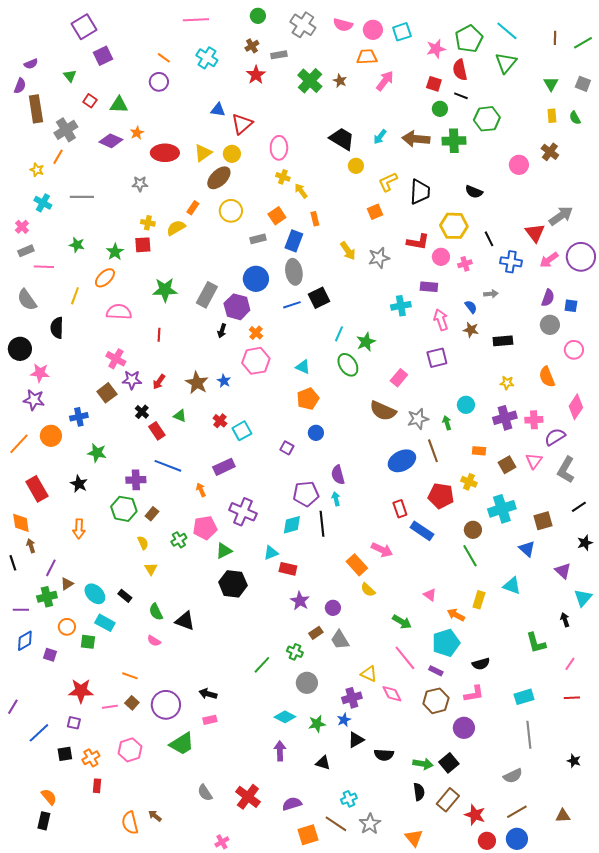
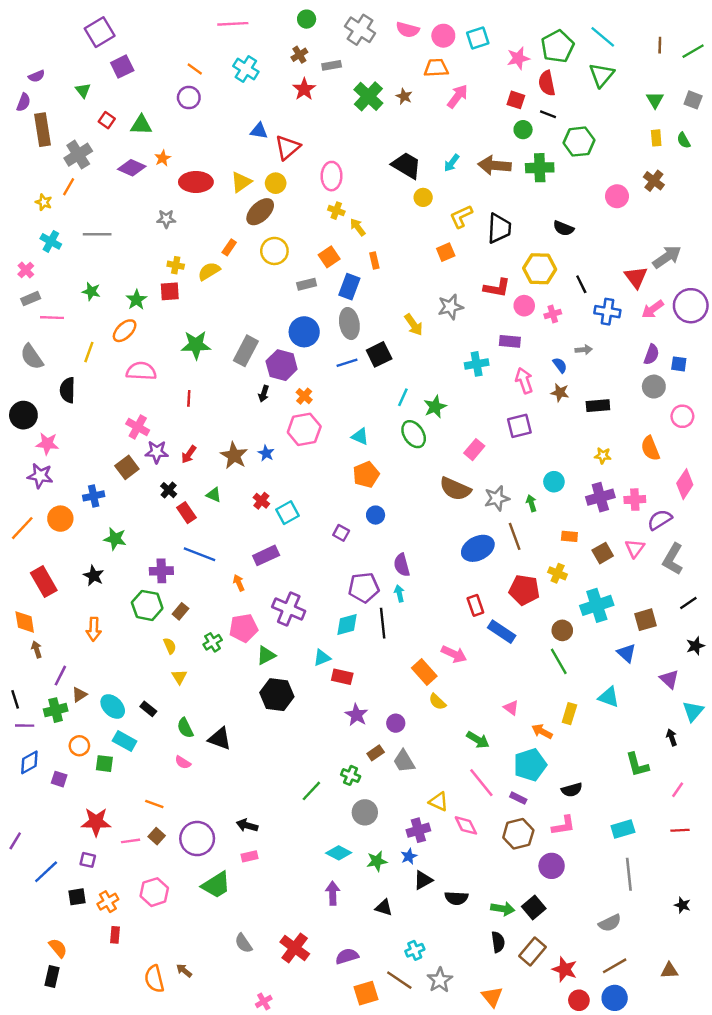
yellow arrow: (348, 251) -> (414, 325), moved
black line: (13, 563) -> (15, 699), moved

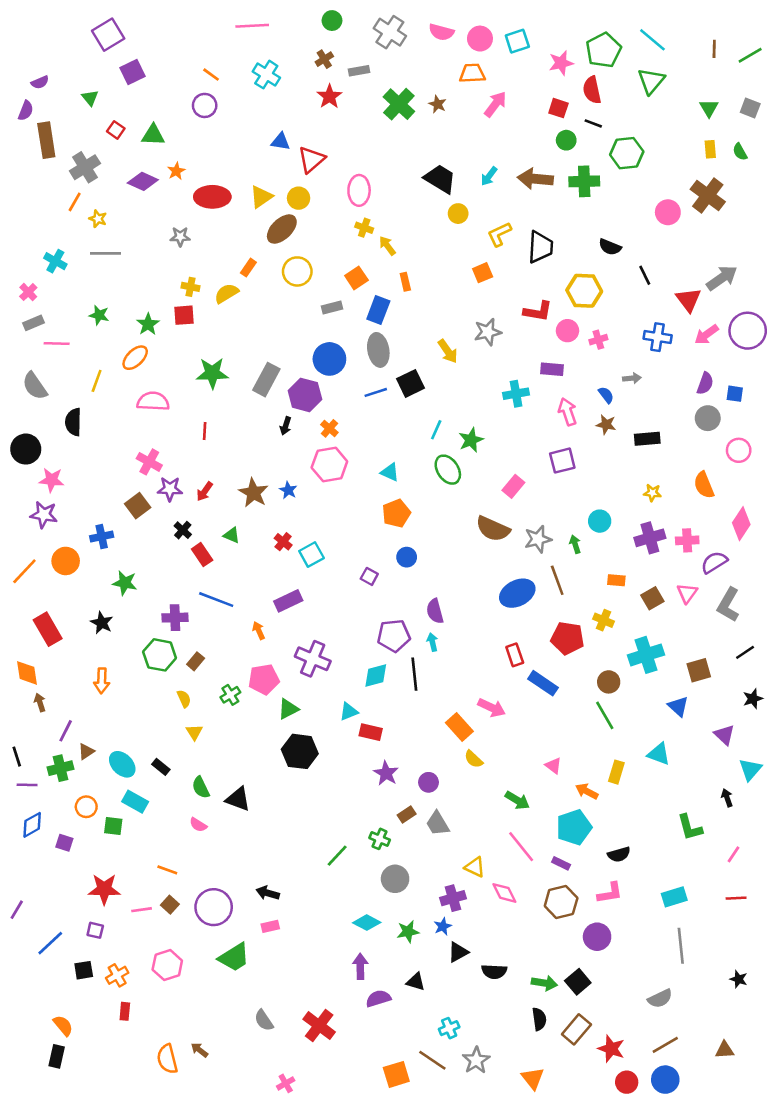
brown cross: (654, 181) -> (708, 196), size x1.5
yellow star: (44, 202) -> (98, 219), moved
black line: (581, 284) -> (645, 275), moved
purple semicircle: (347, 956) -> (378, 998), moved

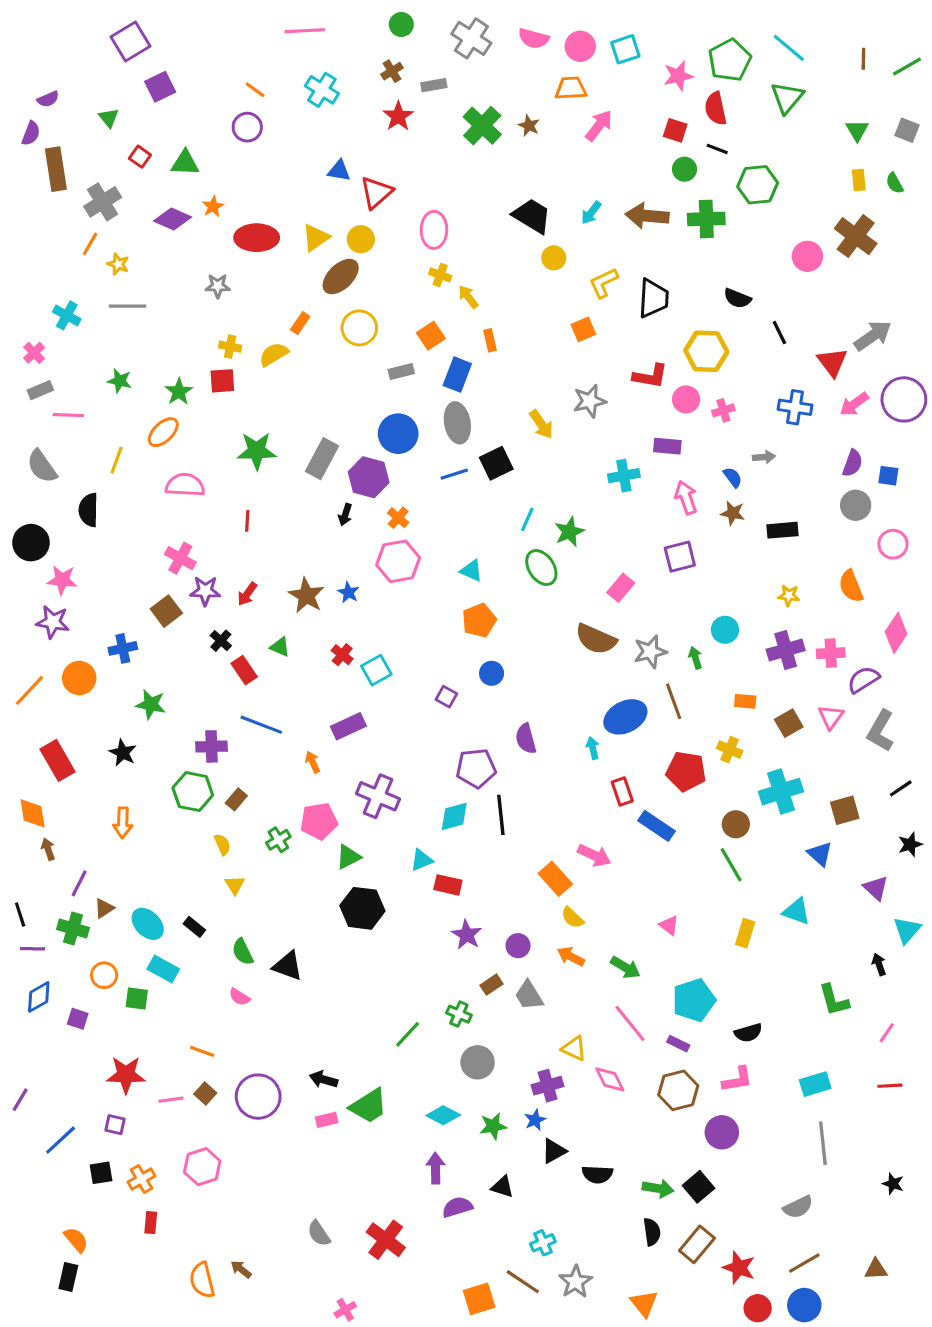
cyan arrow: (432, 642) -> (593, 748), moved
green cross: (60, 768) -> (73, 929), turned 30
orange arrow: (587, 791) -> (571, 957), moved
green trapezoid: (234, 957) -> (369, 1106), moved

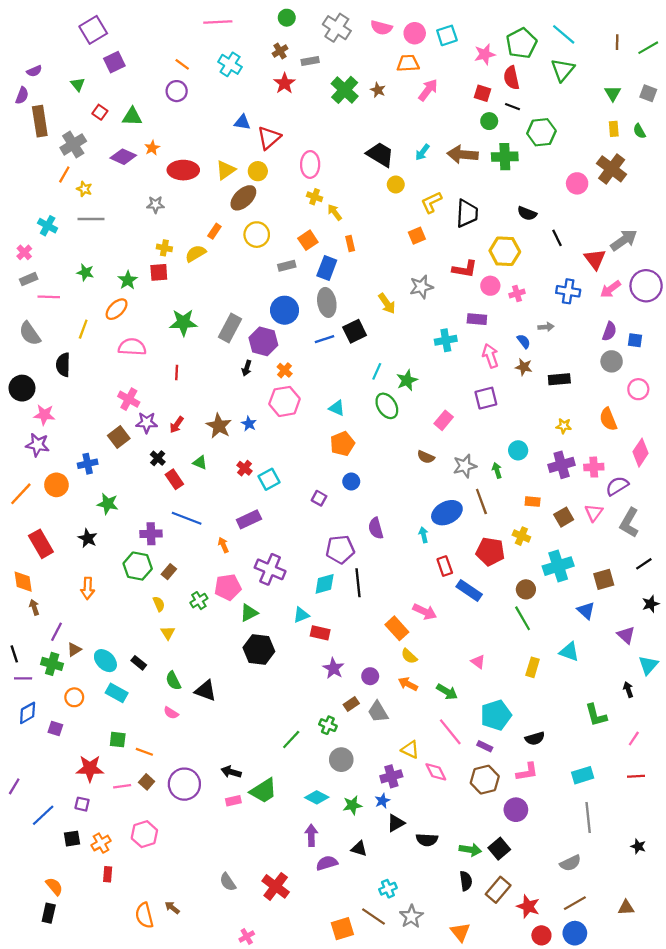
brown semicircle: (596, 639) -> (426, 457), size x0.6
green square: (137, 999) -> (118, 740), moved

